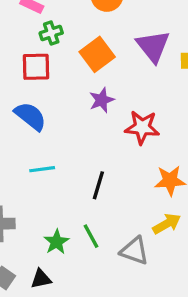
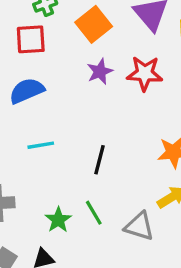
blue semicircle: (30, 116) -> (27, 91), turned -60
red star: (142, 127) -> (145, 73), moved

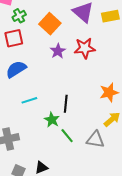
green star: (58, 220) -> (52, 120), moved

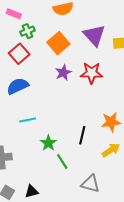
red square: (14, 38) -> (19, 54), turned -36
black line: (66, 104) -> (82, 135), moved
gray triangle: (95, 140) -> (90, 184), moved

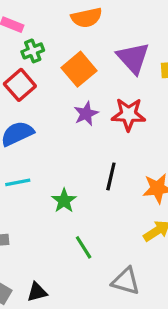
cyan line: (28, 120) -> (18, 182), moved
black line: (82, 135) -> (111, 176), moved
green star: (48, 143) -> (64, 201), moved

